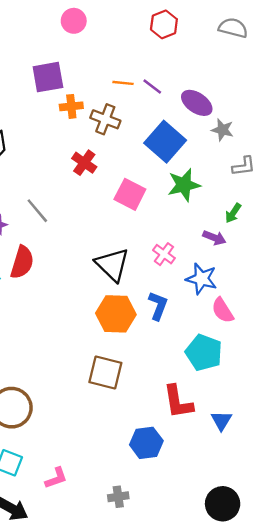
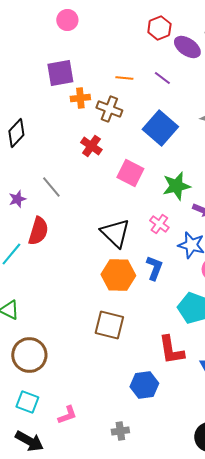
pink circle: (74, 21) -> (67, 20), moved
purple line: (152, 86) -> (162, 78), moved
purple ellipse: (197, 103) -> (187, 47), moved
green star: (184, 185) -> (176, 186), moved

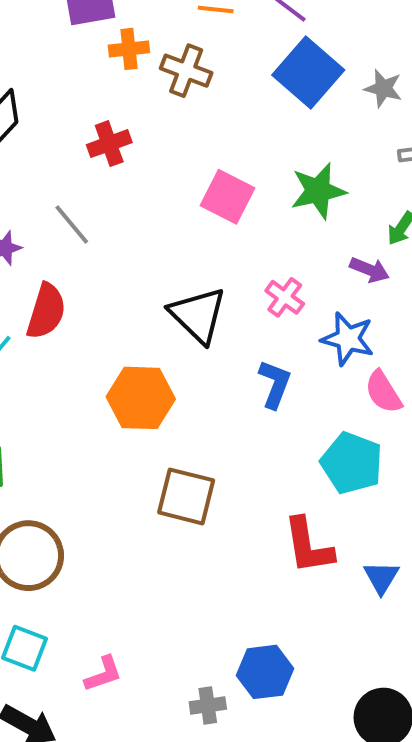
blue square: (160, 128) -> (308, 73), moved
red cross: (91, 146) -> (109, 144), moved, turned 35
green star: (176, 186) -> (318, 191), moved
orange hexagon: (118, 275) -> (141, 398), moved
blue hexagon: (144, 385) -> (265, 672), moved

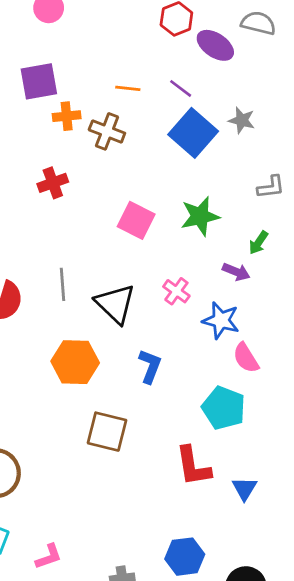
gray star: (383, 88) -> (242, 120), moved
gray line: (72, 224) -> (63, 284), moved, turned 36
blue L-shape: (275, 384) -> (150, 366), moved
blue hexagon: (265, 672) -> (185, 557), moved

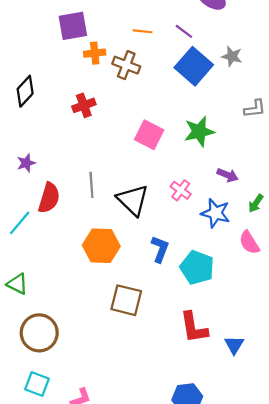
green arrow: (258, 243) -> (256, 203), moved
pink semicircle: (246, 358) -> (249, 243), moved
cyan pentagon: (224, 408) -> (197, 268), moved

